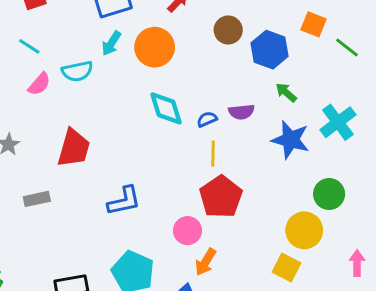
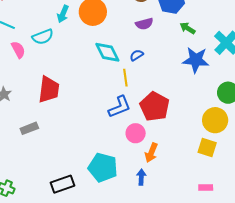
pink semicircle: (39, 84) -> (18, 50), turned -60
purple semicircle: (241, 112) -> (144, 24), moved
yellow line: (213, 154) -> (125, 78), moved
blue L-shape: (124, 201) -> (120, 107), moved

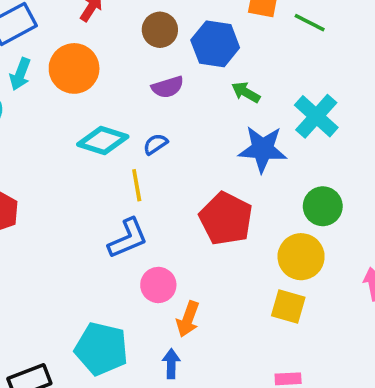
cyan diamond: (107, 52) -> (103, 141), turned -44
red pentagon: (155, 106) -> (226, 219), moved

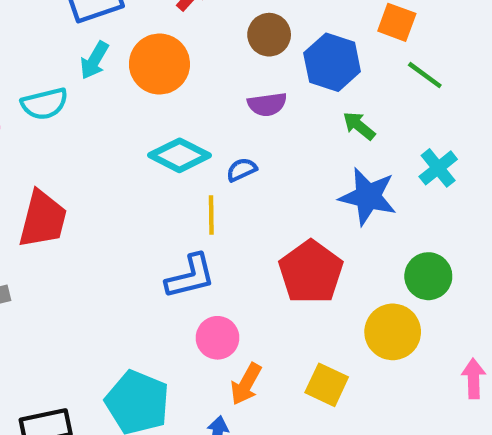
green line: (310, 23) -> (425, 75), moved
cyan cross: (316, 116) -> (438, 168), size x0.7
yellow square: (288, 306) -> (327, 385), moved

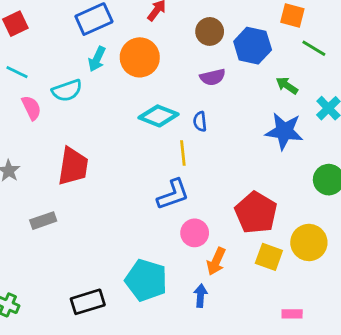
green arrow: (359, 126) -> (287, 85), moved
blue semicircle: (242, 170) -> (200, 121), turned -66
red pentagon: (311, 272) -> (256, 213), moved
yellow circle: (393, 332) -> (309, 242), moved

